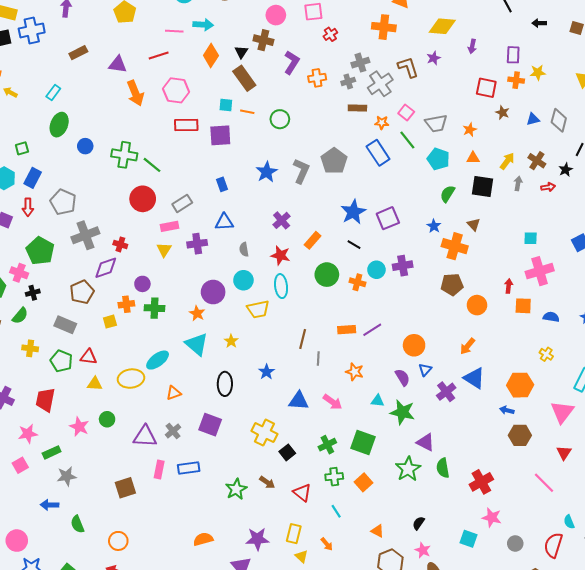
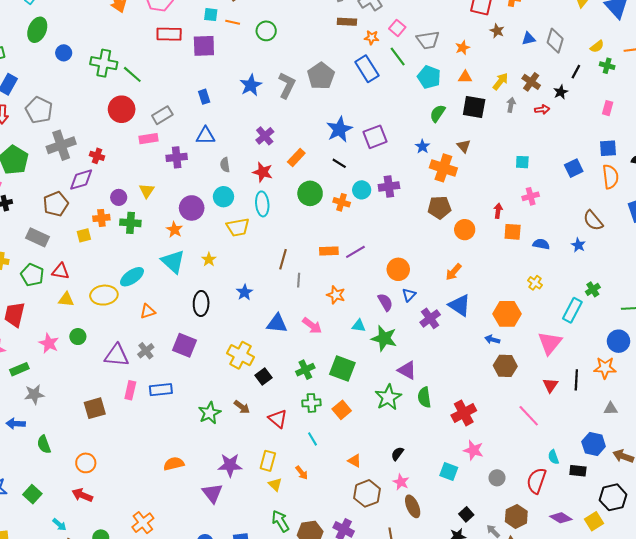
yellow triangle: (164, 250) -> (147, 191), moved
pink cross: (540, 271) -> (531, 196), size x0.6

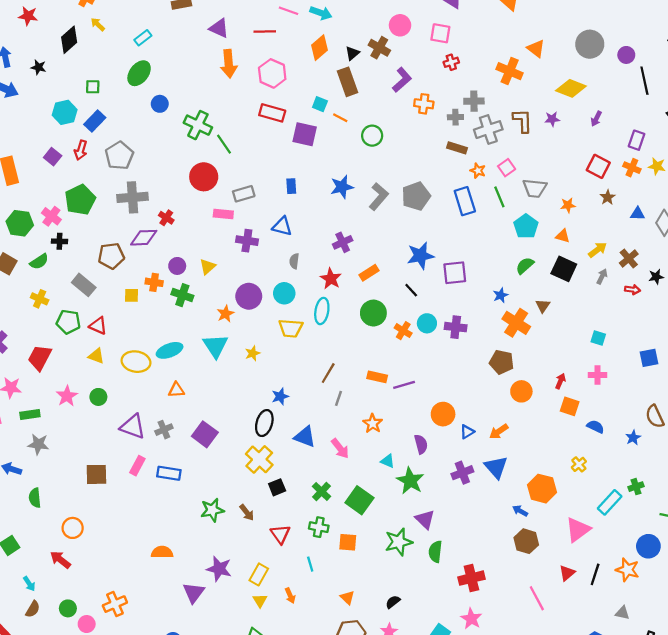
green pentagon: (32, 275) -> (68, 322), turned -30
blue triangle: (409, 295) -> (467, 432), moved
black ellipse: (201, 304) -> (264, 423), moved
green cross: (305, 370) -> (321, 491), turned -36
orange square: (342, 410) -> (348, 542), turned 30

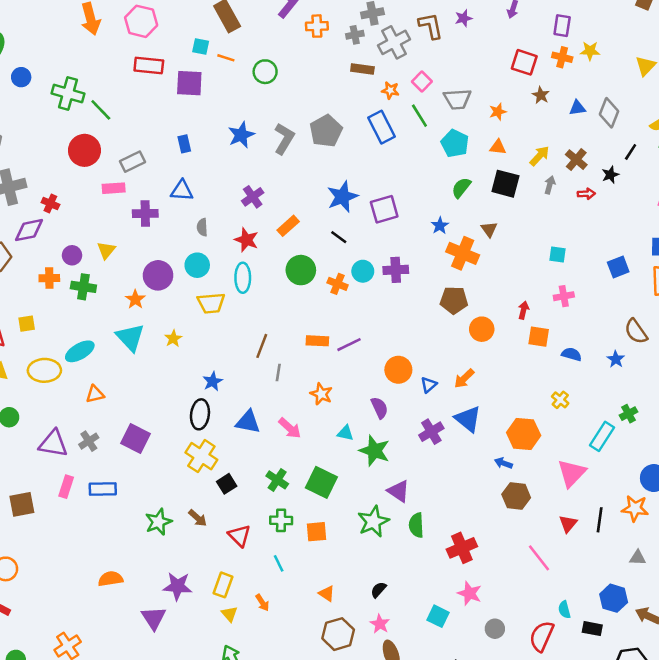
yellow square: (132, 295) -> (27, 324), moved

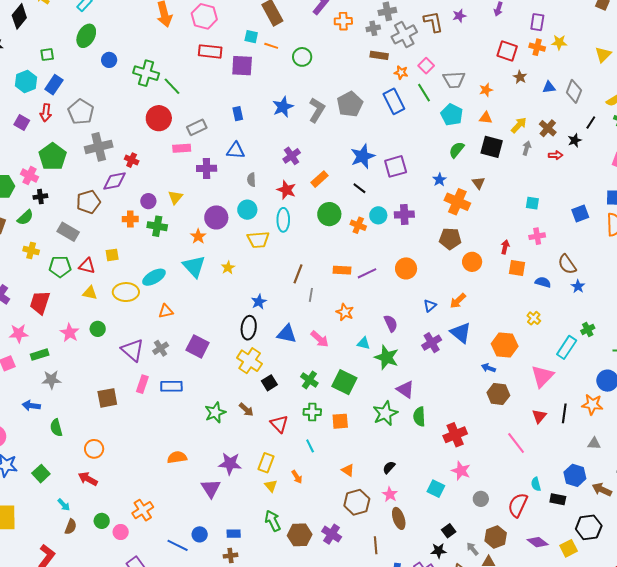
brown semicircle: (636, 331) -> (567, 264), moved
orange circle: (398, 370) -> (406, 268), moved
purple triangle: (53, 444) -> (133, 350), turned 30

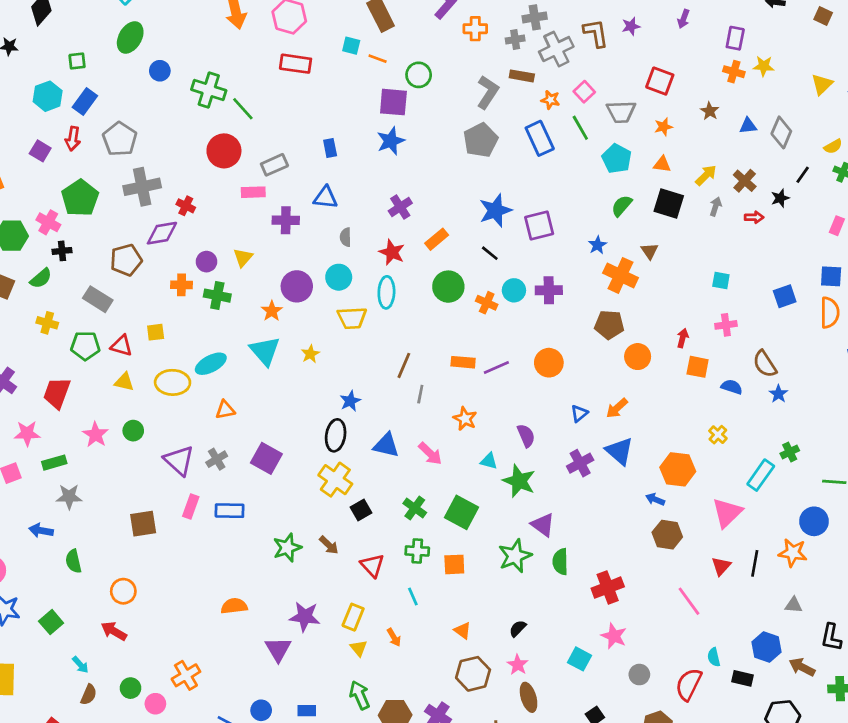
red square: (507, 51) -> (660, 81), moved
purple square: (242, 66) -> (393, 102), moved
gray L-shape: (317, 110) -> (488, 92), moved

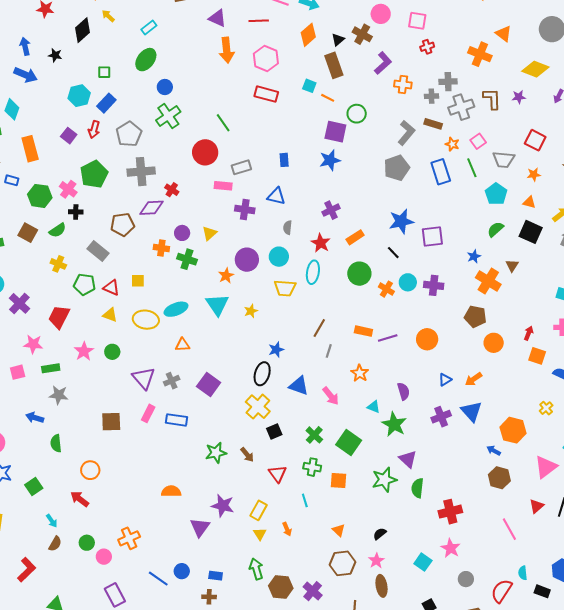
green cross: (209, 90) -> (168, 116), moved, turned 30

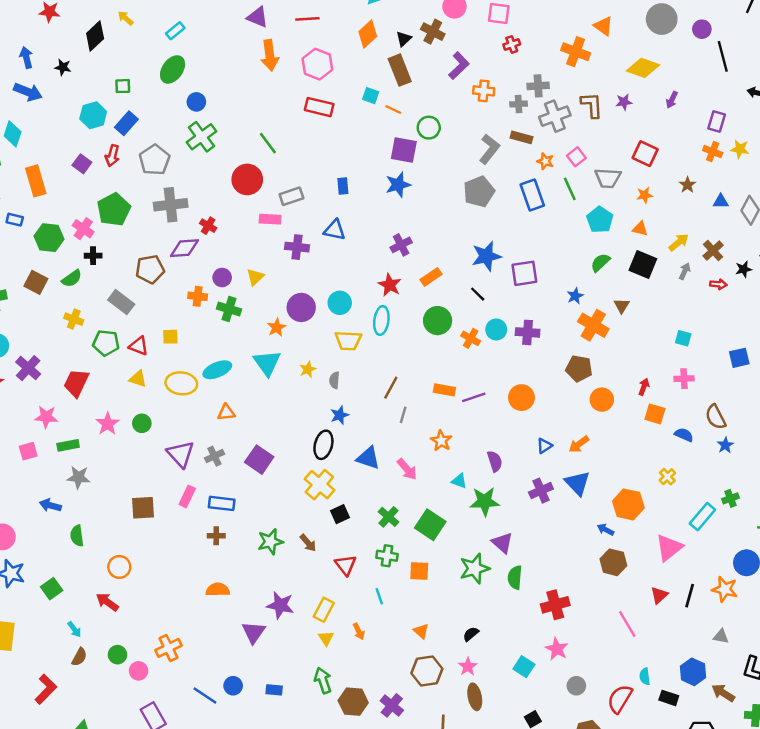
gray semicircle: (288, 228) -> (334, 380), moved
green star: (394, 424) -> (485, 501), turned -30
brown cross: (209, 597) -> (216, 536), moved

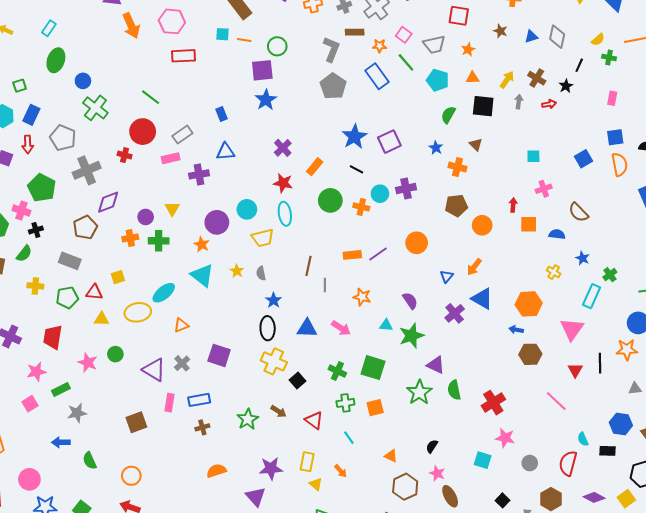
red cross: (208, 226) -> (125, 155), moved
orange cross: (593, 325) -> (458, 167), size x0.7
blue star: (725, 445) -> (582, 258), moved

